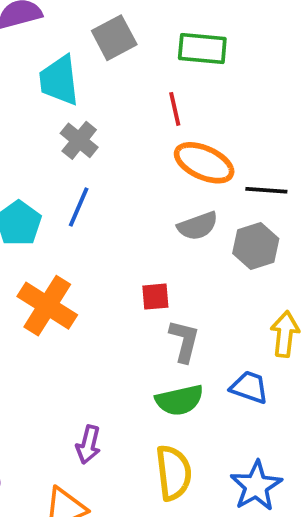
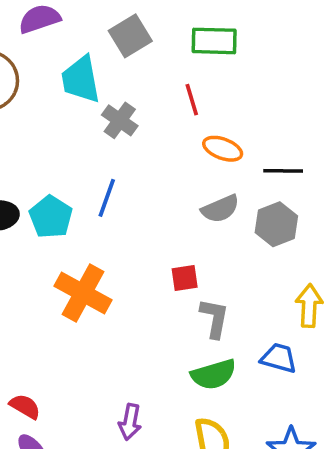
gray cross: (79, 140) -> (120, 120), moved
orange ellipse: (204, 163) -> (223, 149), size x0.7

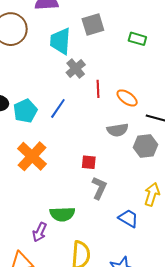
green rectangle: (214, 41) -> (137, 39), size x0.7
red line: (192, 100) -> (98, 89), moved
green semicircle: (214, 374) -> (62, 214), moved

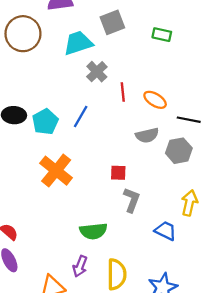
cyan trapezoid: (60, 41) -> (78, 43), turned 72
purple arrow: (40, 232) -> (80, 266), moved

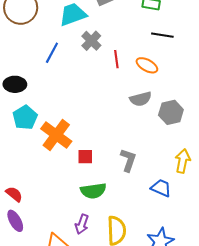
blue line: (81, 116) -> (52, 53), moved
black line: (189, 120) -> (162, 35), moved
cyan pentagon: (45, 122) -> (25, 118), moved
red square: (118, 173) -> (85, 157), moved

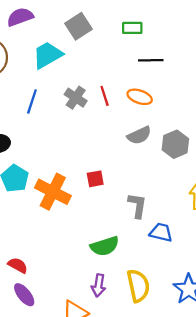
gray cross: (91, 41) -> (76, 98), moved
red square: (85, 157) -> (95, 179), moved
blue trapezoid: (161, 188) -> (161, 232), moved

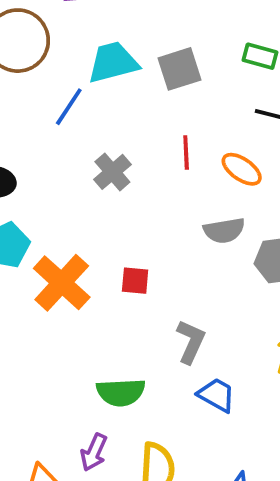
gray square: (78, 26) -> (179, 69), moved
gray cross: (76, 98) -> (112, 172), moved
blue line: (32, 101) -> (69, 107), moved

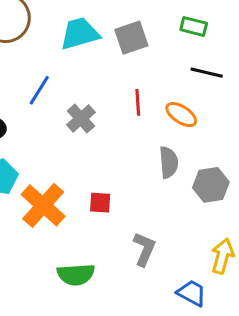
blue line: (69, 107) -> (39, 90), moved
gray semicircle: (224, 230) -> (169, 162), turned -84
green semicircle: (121, 392) -> (76, 274), moved
blue trapezoid: (217, 395) -> (192, 293), moved

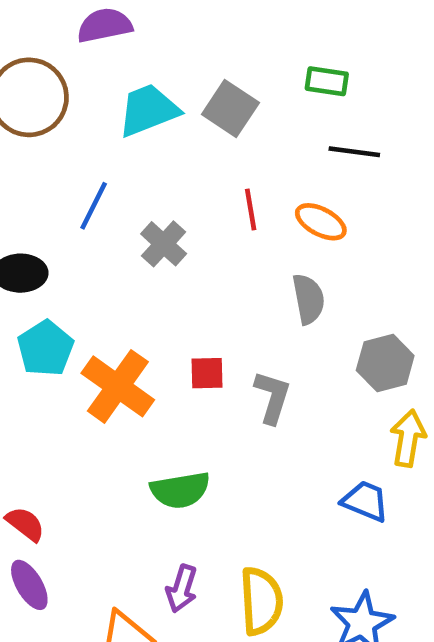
gray square: (131, 38) -> (230, 108), turned -32
gray hexagon: (211, 185) -> (385, 363), moved
gray L-shape: (144, 249) -> (272, 397), moved

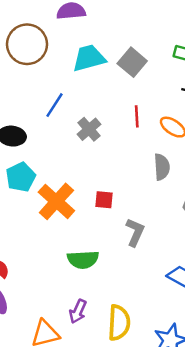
gray L-shape: (272, 397) -> (135, 232), moved

